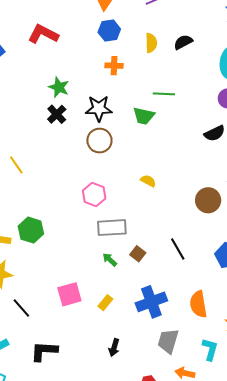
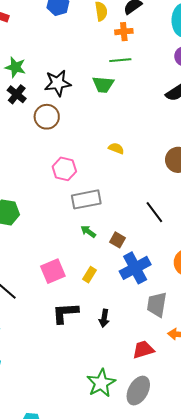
orange cross: (114, 66) -> (124, 32), moved
brown circle: (99, 141) -> (47, 117), moved
brown square: (138, 254) -> (118, 240), moved
black L-shape: (44, 351) -> (65, 313), moved

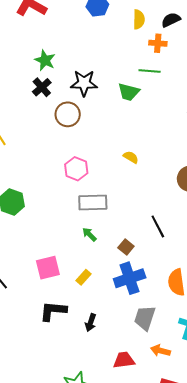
brown square: (118, 240) -> (126, 247), moved

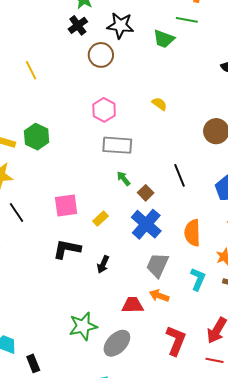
green arrow: (89, 234) -> (123, 178), moved
blue cross: (130, 278) -> (146, 224), turned -36
orange arrow: (160, 351) -> (159, 296), moved

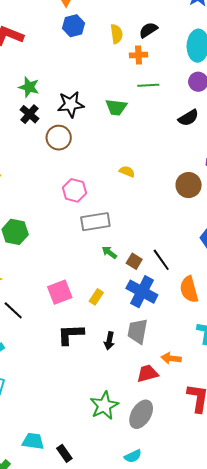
green line: (187, 20) -> (148, 85), moved
black line: (179, 175) -> (161, 260), moved
gray trapezoid: (157, 265) -> (138, 331), moved

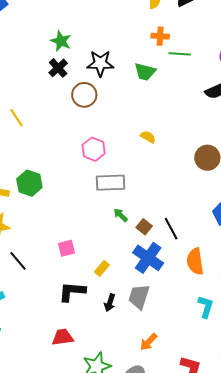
orange cross: (139, 55) -> (160, 36), moved
pink square: (60, 292) -> (66, 248), size x0.7
yellow rectangle: (96, 297) -> (102, 268), moved
orange arrow: (171, 358) -> (149, 342), moved, turned -60
red trapezoid: (147, 374) -> (63, 337), moved

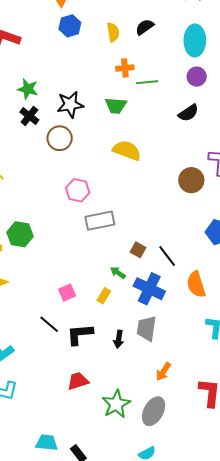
yellow semicircle: (148, 137) -> (127, 150), moved, size x1.8
green arrow: (121, 215) -> (118, 273), moved
brown square: (144, 227) -> (138, 250), moved
black line: (18, 261) -> (49, 324), moved
yellow rectangle: (102, 268) -> (104, 296), moved

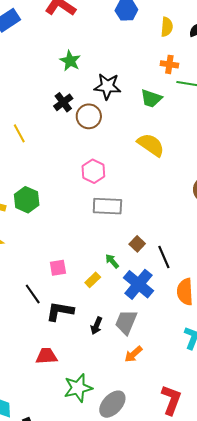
black cross: (29, 116) -> (63, 102), moved
orange arrow: (163, 372) -> (133, 354), moved

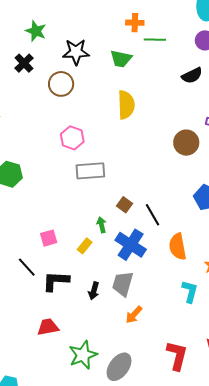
black cross: (63, 102) -> (24, 63), moved
yellow semicircle: (151, 145) -> (126, 105), turned 60
green arrow: (112, 261) -> (102, 225), turned 35

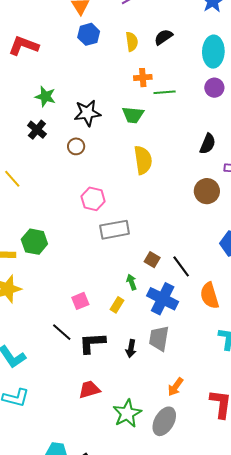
black semicircle: (192, 76) -> (208, 144), moved, turned -35
brown circle: (61, 84) -> (76, 146), size x0.7
orange arrow: (134, 315) -> (175, 387), moved

